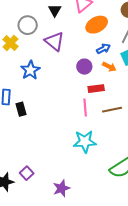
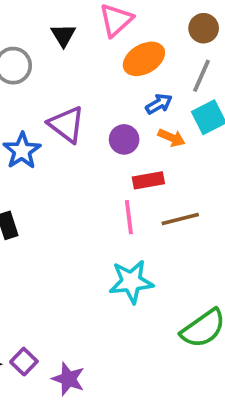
purple triangle: (55, 41) -> (67, 124), moved
purple square: (27, 173) -> (24, 362), moved
purple star: (61, 188) -> (68, 379), moved, turned -30

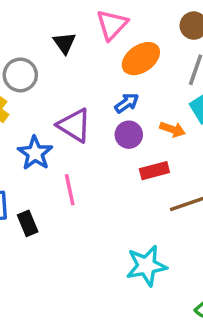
blue arrow: (159, 104) -> (127, 103), moved
pink line: (129, 217) -> (70, 190), moved

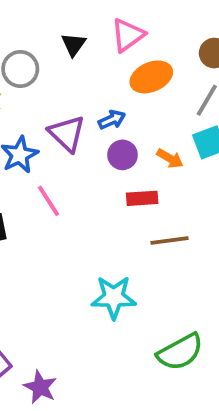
blue arrow: (127, 103) -> (112, 120), moved
pink line: (70, 190) -> (48, 201), turned -32

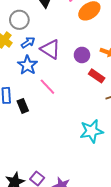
blue arrow: (112, 120) -> (28, 42), moved
red rectangle: (142, 198) -> (97, 76), turned 49

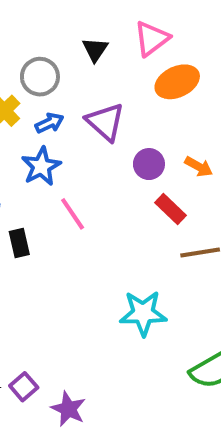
purple triangle: (50, 49) -> (105, 122), moved

